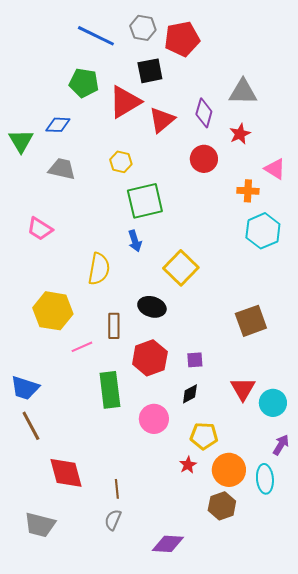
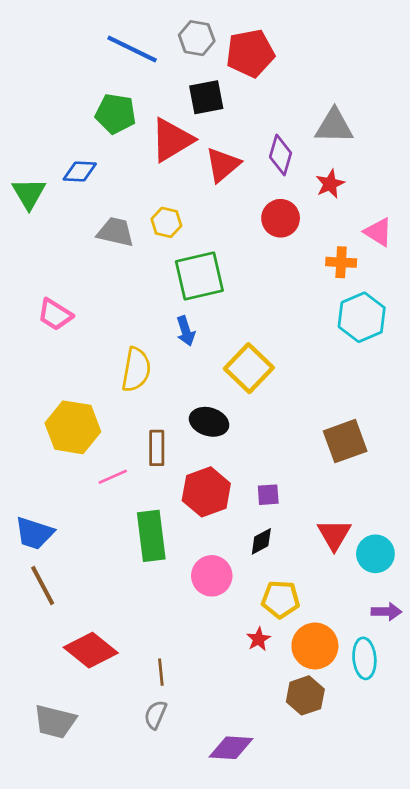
gray trapezoid: (62, 169) -> (116, 232), moved
purple arrow: (281, 445) -> (386, 612), turned 60
red diamond: (66, 473) -> (91, 650), turned -36

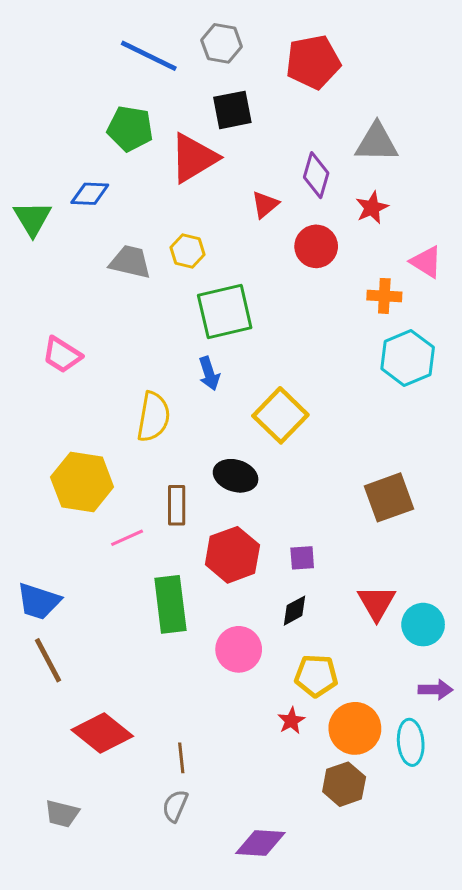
red pentagon: (250, 53) -> (313, 62), moved
red triangle: (223, 165) -> (265, 205), moved, size x0.7
gray trapezoid: (55, 722) -> (62, 814), size x0.7

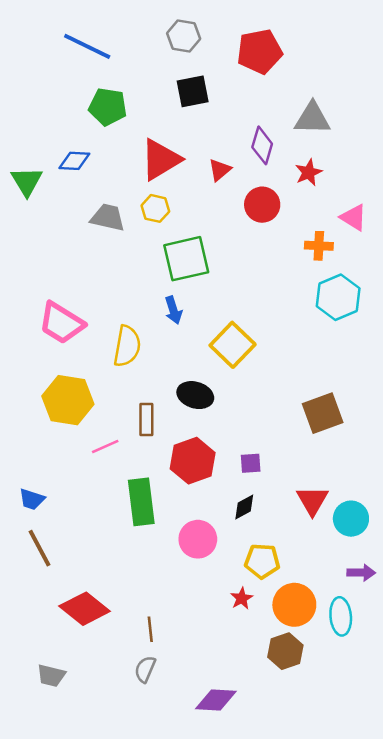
blue line: (149, 56) -> (87, 46), moved
red triangle: (194, 158) -> (161, 160), moved
pink trapezoid: (62, 355) -> (61, 323), moved, size x1.4
blue trapezoid: (39, 601) -> (32, 499), size x0.7

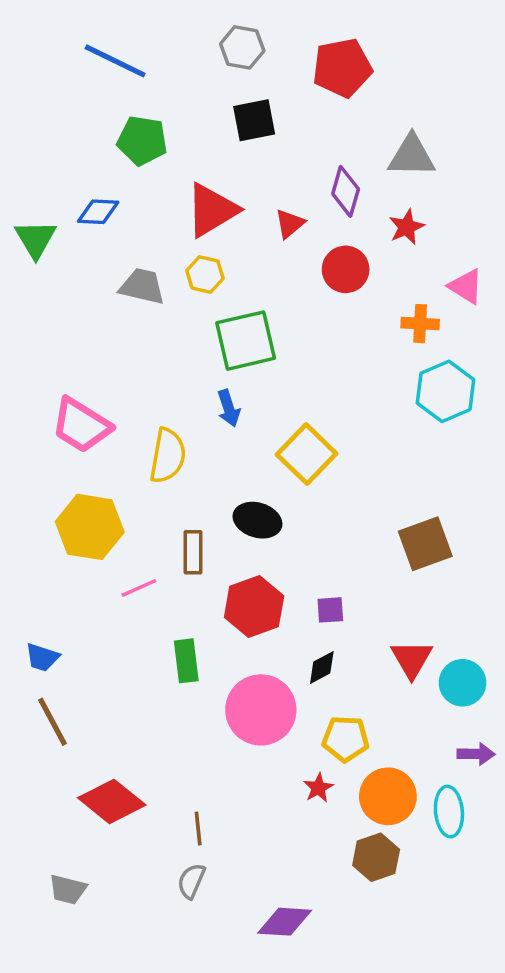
green rectangle: (141, 502) -> (186, 661), size x0.7
pink circle: (198, 539) -> (261, 710), size x1.4

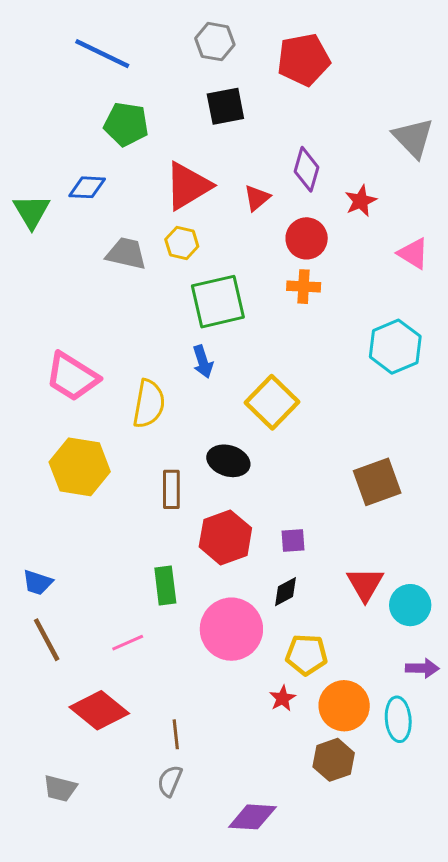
gray triangle: (412, 156) -> (413, 138), moved, turned 45
orange cross: (420, 324) -> (304, 287), moved
pink line: (139, 588) -> (128, 643), moved

